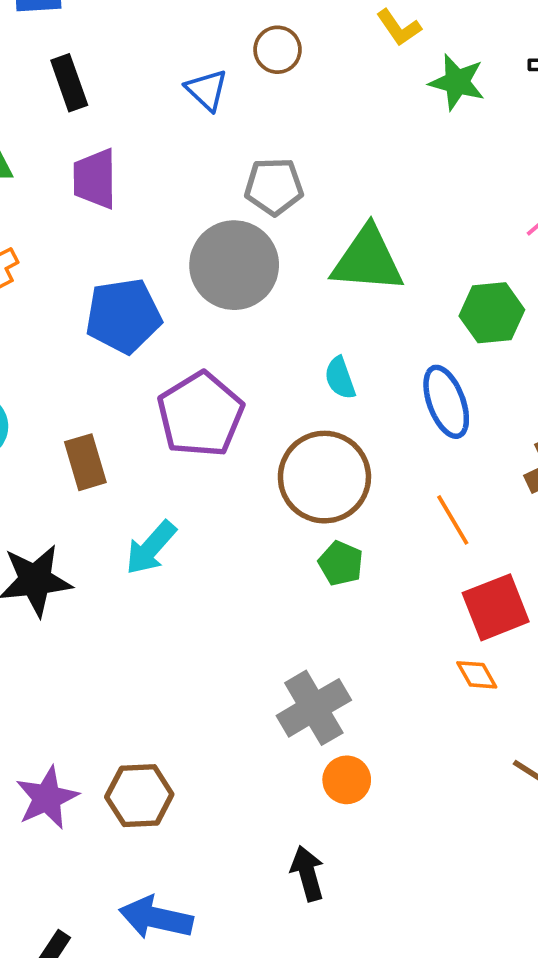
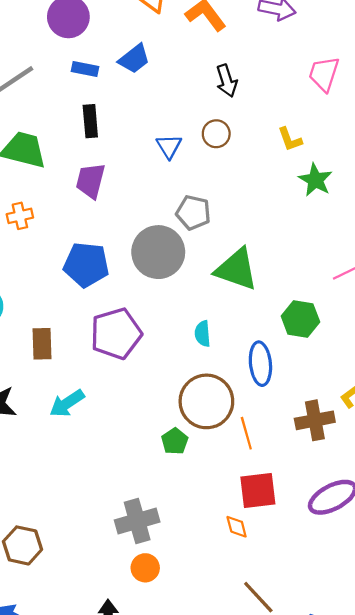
brown circle: (324, 477) -> (206, 401), moved

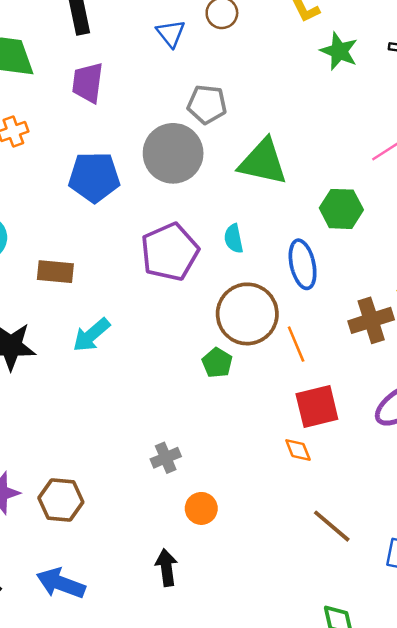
purple pentagon: (116, 334) -> (170, 252), moved
brown rectangle: (42, 344) -> (55, 272), turned -76
gray cross: (137, 521) -> (166, 458), moved, size x0.6

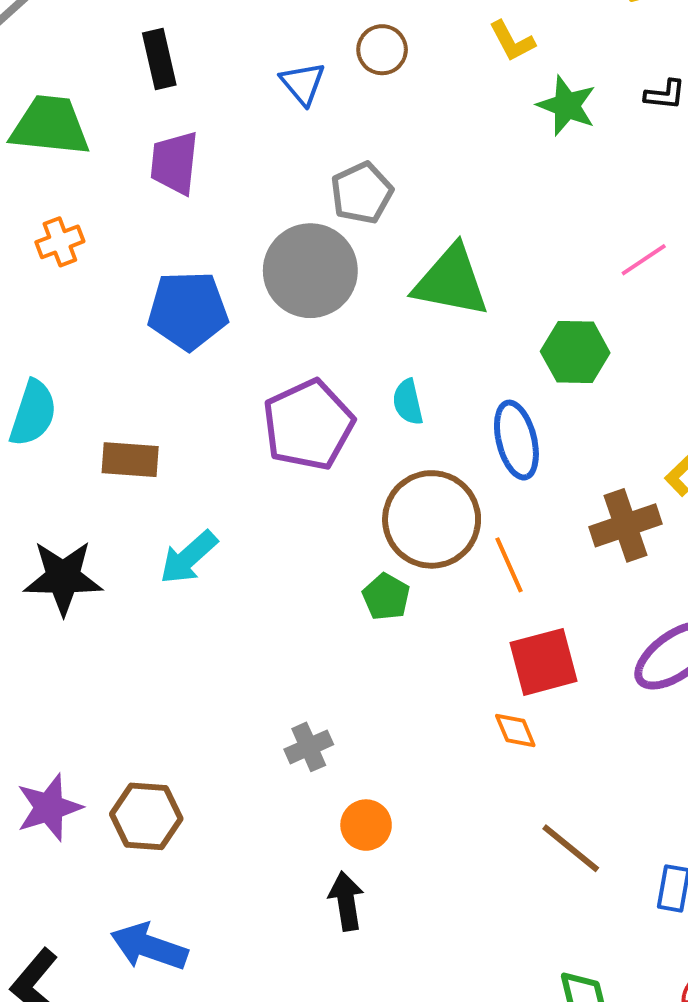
gray pentagon: (207, 104) -> (362, 193), turned -30
black arrow: (166, 568) -> (346, 901), moved

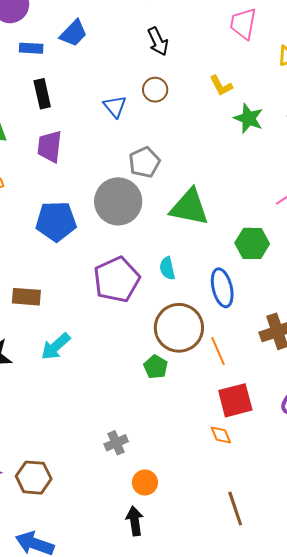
brown line: (571, 848) -> (235, 508), moved, turned 32

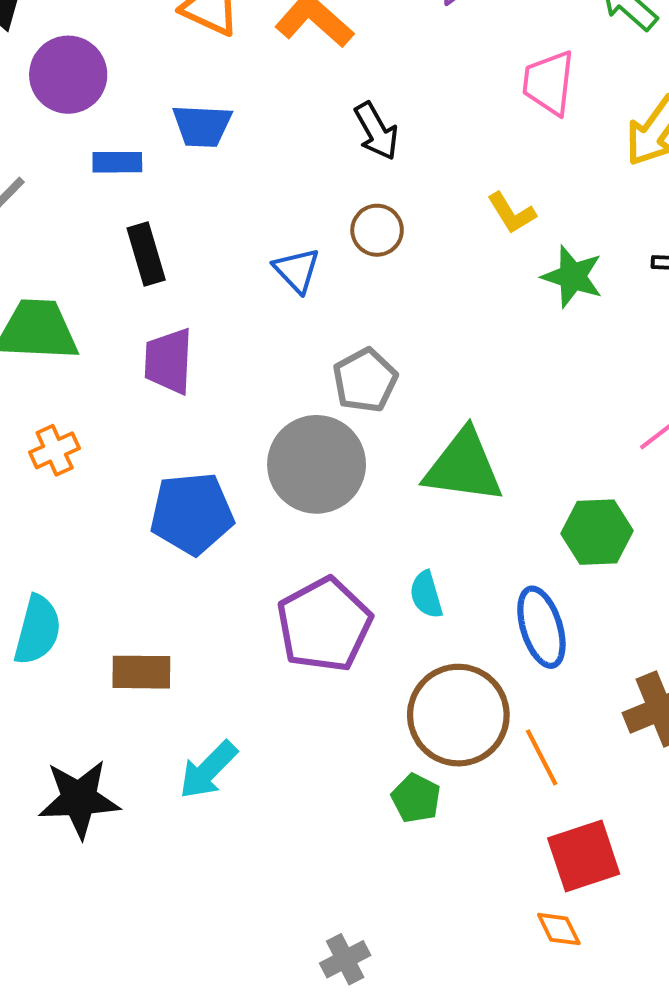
blue trapezoid: (73, 33) -> (202, 126), turned 52

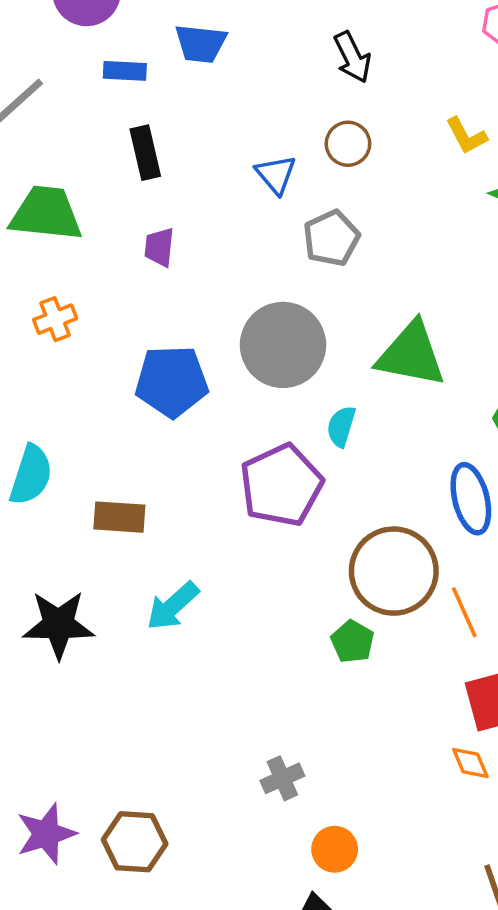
purple trapezoid: (169, 361) -> (159, 247), size x0.7
gray pentagon: (365, 380) -> (331, 238), moved
cyan semicircle: (426, 595) -> (341, 426), moved, turned 30

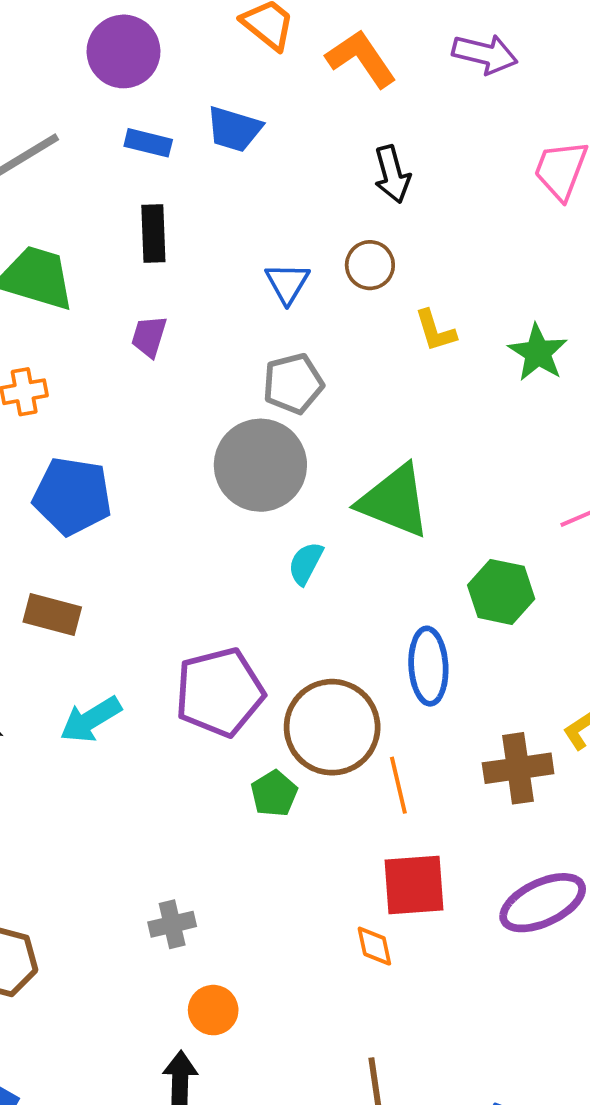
yellow L-shape: (466, 136) -> (435, 331), moved
gray pentagon: (331, 238) -> (293, 384), moved
blue pentagon: (172, 381) -> (72, 496), moved
purple pentagon: (281, 485) -> (220, 692), moved

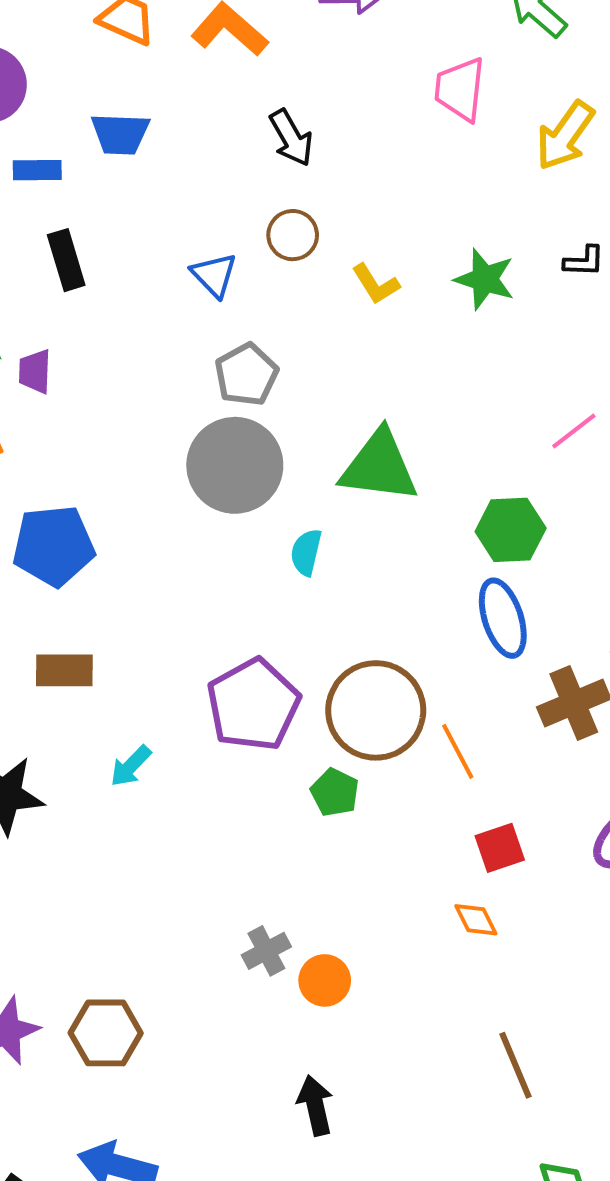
purple trapezoid: (149, 336) -> (35, 371), moved
blue ellipse: (428, 666) -> (503, 618), moved
cyan arrow: (91, 720) -> (131, 766), size x0.7
red square: (414, 885) -> (500, 848), size x0.7
orange circle: (213, 1010) -> (325, 980), moved

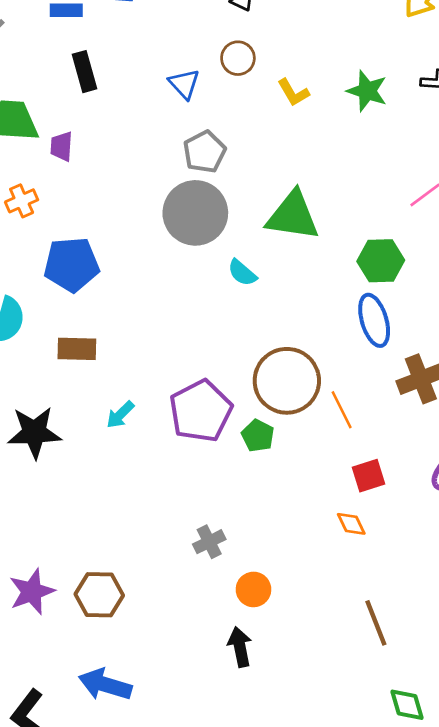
cyan semicircle: (306, 552) -> (242, 273), turned -64
purple pentagon: (253, 705) -> (201, 411), moved
orange circle: (325, 980) -> (253, 589), moved

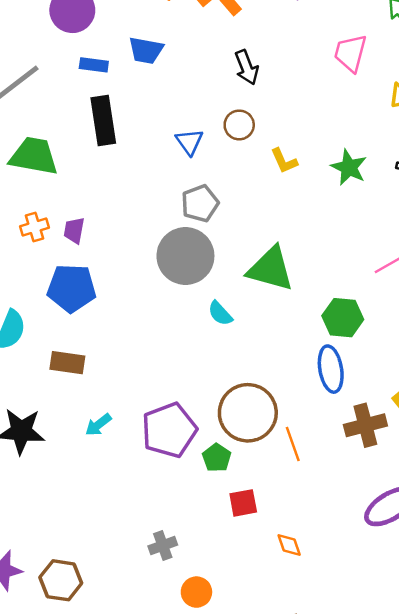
black rectangle: (84, 72) -> (103, 120), size x1.4
purple trapezoid: (62, 146) -> (74, 230), moved
red square: (369, 476) -> (243, 503), moved

